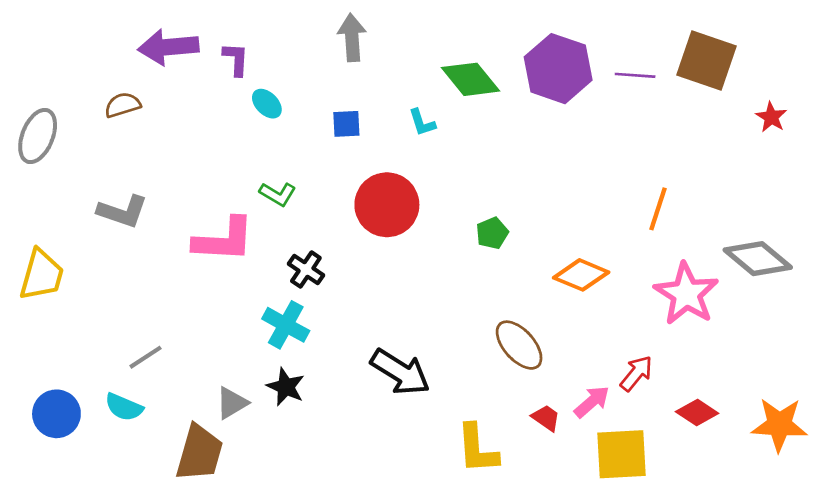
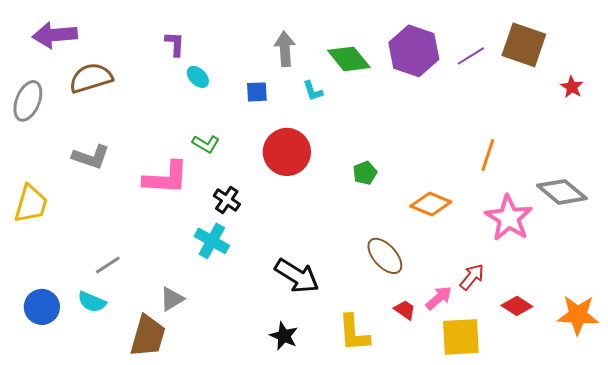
gray arrow: (352, 38) -> (285, 49), moved
purple arrow: (168, 47) -> (55, 35), moved
purple line: (635, 75) -> (471, 56), turned -36
brown semicircle: (123, 105) -> (91, 78), size x1.6
black star: (286, 387) -> (284, 336), moved

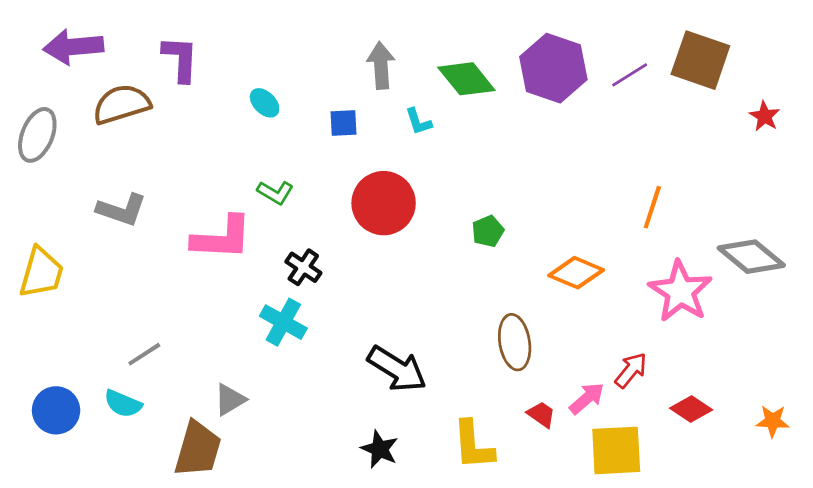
purple L-shape: (175, 44) -> (180, 59), moved, size x1.4
brown ellipse: (385, 256) -> (515, 342), turned 33
orange star: (578, 315) -> (773, 421), size x0.6

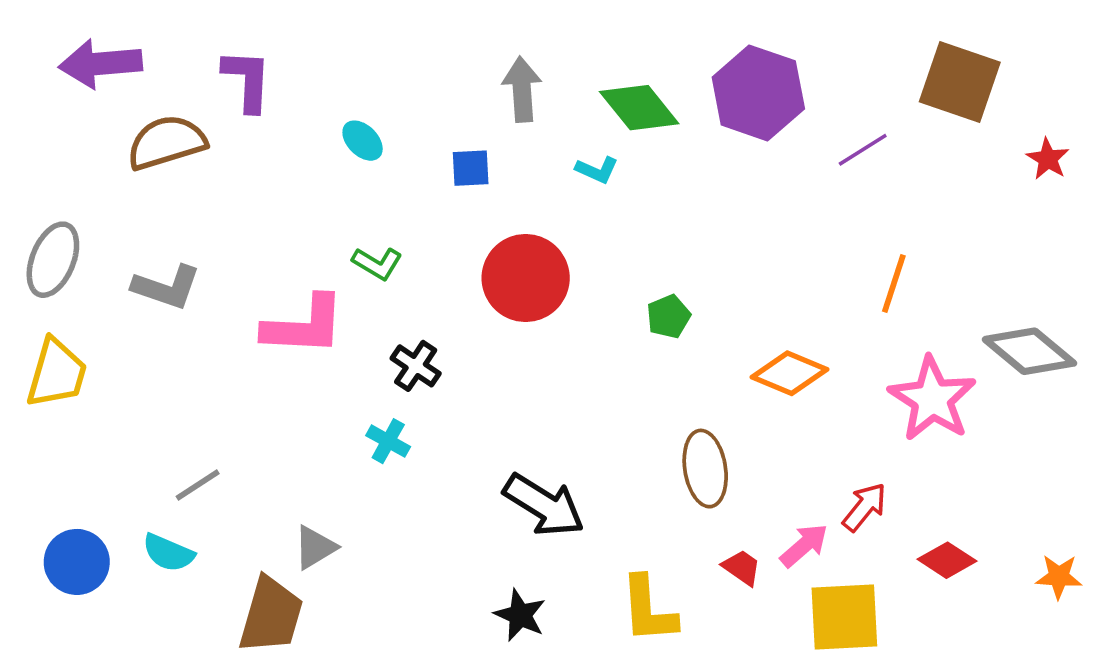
purple line: (630, 75) -> (863, 150), moved
cyan L-shape: (418, 122) -> (597, 170), moved, turned -48
gray ellipse: (37, 135) -> (53, 260), moved
cyan cross: (283, 322) -> (388, 441), size x0.7

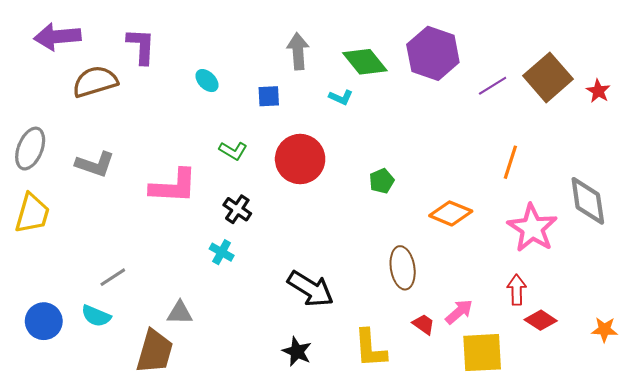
brown square: (960, 82) -> (548, 77), moved, turned 30
green L-shape: (377, 263) -> (233, 151), moved
gray diamond: (1029, 351) -> (588, 201), turned 42
red arrow: (865, 507) -> (517, 290), moved, turned -40
gray triangle: (315, 547) -> (180, 313), turned 32

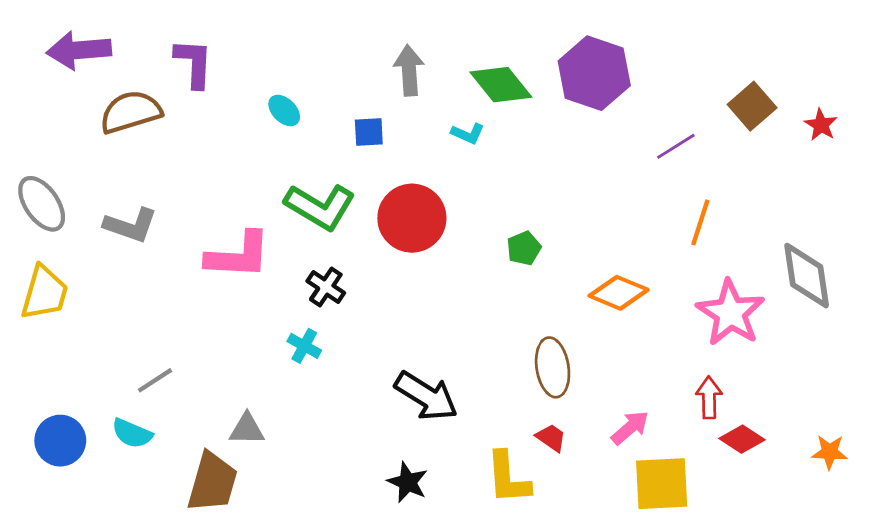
brown square: (548, 77) -> (752, 106), size x0.7
purple line: (493, 86) -> (676, 146), moved
gray ellipse: (30, 149) -> (42, 204), turned -57
green L-shape: (233, 151) -> (320, 207), size x1.8
red trapezoid: (424, 324) -> (551, 438), moved

